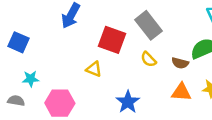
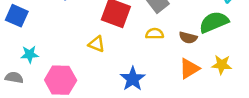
yellow semicircle: (148, 59) -> (155, 34), turned 133
orange triangle: (181, 92) -> (189, 69), turned -35

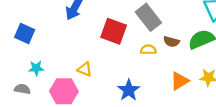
brown semicircle: (188, 38) -> (171, 42), moved
yellow triangle: (97, 44) -> (85, 69), moved

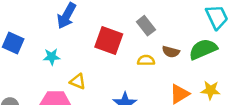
gray rectangle: (148, 17) -> (146, 26), size x0.7
cyan star: (36, 68) -> (52, 57), moved

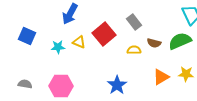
red square: (109, 41) -> (104, 34), turned 30
yellow triangle: (78, 82) -> (79, 42), moved

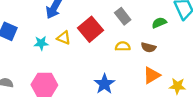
green semicircle: (180, 41) -> (159, 23), moved, size x0.6
brown semicircle: (154, 43) -> (148, 47), moved
yellow star: (186, 74) -> (177, 86), moved

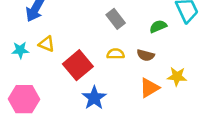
red square: (91, 29) -> (78, 65), moved
yellow star: (177, 86) -> (177, 76), moved

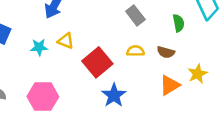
green semicircle: (158, 26) -> (178, 23), turned 102
yellow star: (177, 76) -> (198, 74), turned -30

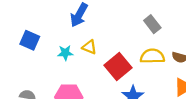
yellow semicircle: (135, 51) -> (152, 56), size x1.5

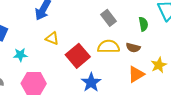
cyan star: (65, 53) -> (20, 55), moved

